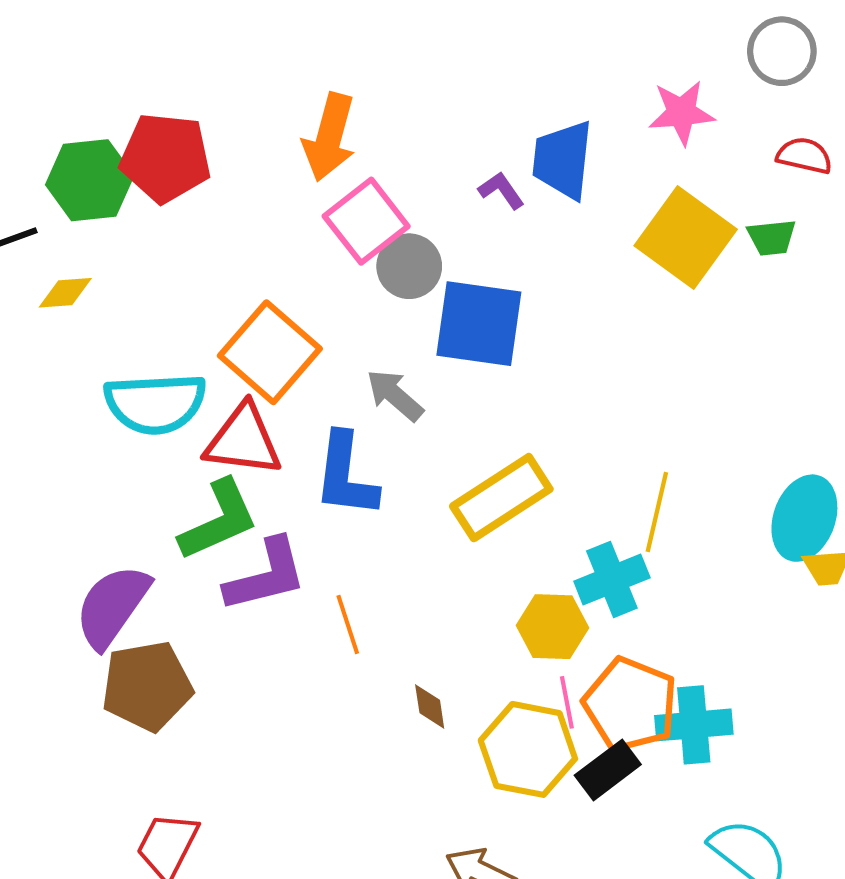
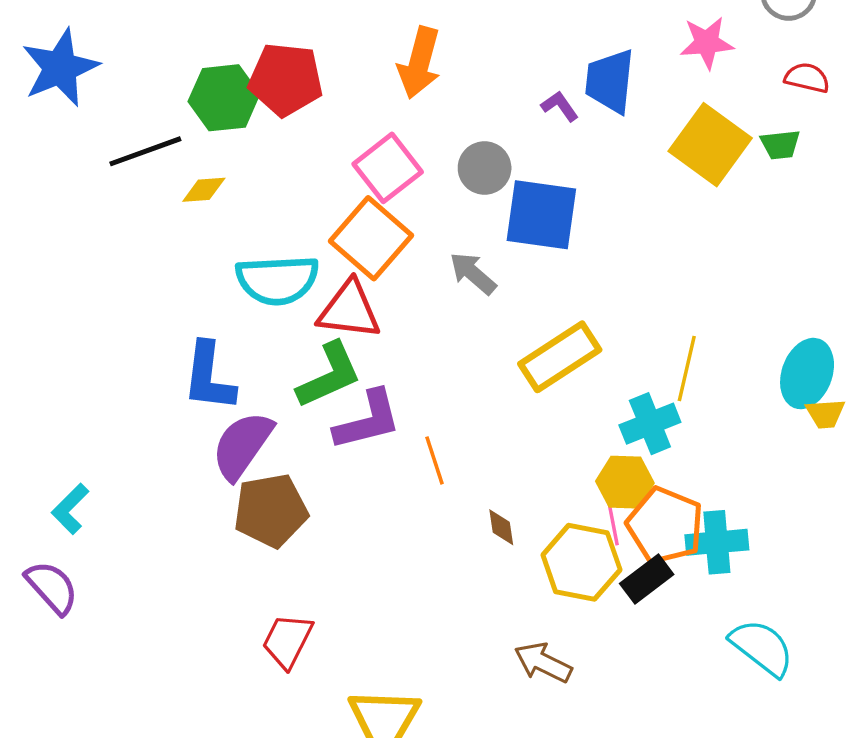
pink square: (366, 221) -> (388, 168), moved
blue L-shape: (346, 475) -> (209, 377), moved
yellow hexagon: (553, 627) -> (625, 482), moved

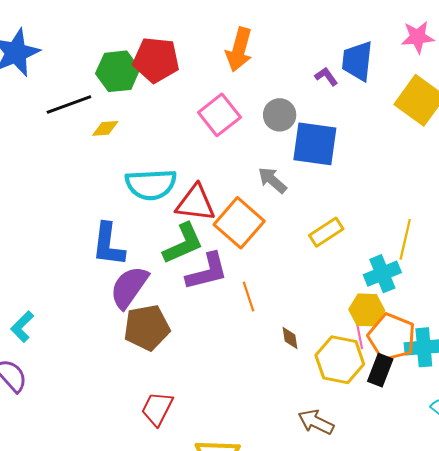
orange square: (371, 238) -> (239, 223), moved
yellow rectangle: (560, 357) -> (326, 232), size x0.7
black rectangle: (647, 579) -> (380, 370), turned -32

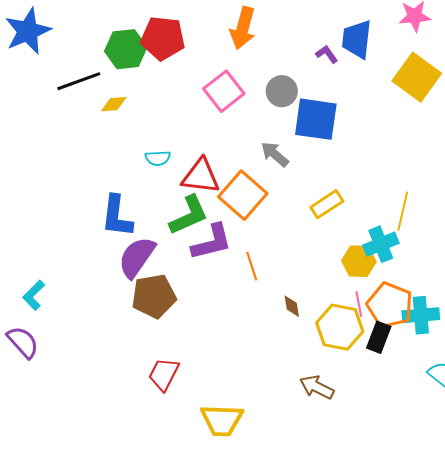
cyan semicircle: (151, 184) -> (158, 158), size x0.5
yellow hexagon: (367, 310) -> (359, 261), moved

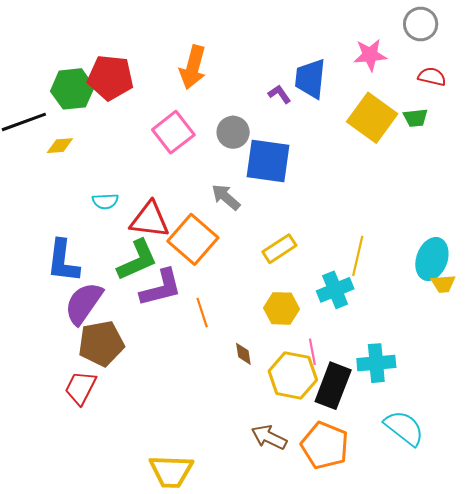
yellow hexagon: (359, 261) -> (281, 308), moved
orange pentagon: (390, 305) -> (325, 445), moved
black rectangle: (379, 337) -> (333, 386), size x1.4
red trapezoid: (164, 374) -> (81, 388), moved

